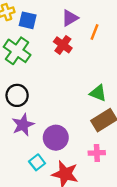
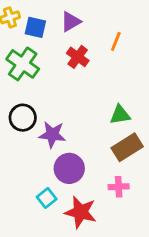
purple triangle: (70, 18) -> (71, 22), moved
green triangle: (98, 93) -> (120, 115), turned -30
purple star: (23, 125) -> (52, 135), moved, turned 30

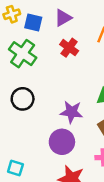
purple star: (52, 135) -> (71, 112), moved
cyan square: (47, 198) -> (15, 168), moved, turned -35

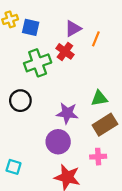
purple triangle: (63, 18) -> (73, 29), moved
green cross: (23, 54) -> (38, 63), moved, turned 35

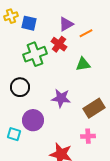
orange line: (96, 39) -> (86, 33), turned 40
green triangle: (99, 98) -> (83, 64), moved
purple circle: (58, 142) -> (33, 120), moved
cyan square: (14, 167) -> (14, 134), moved

